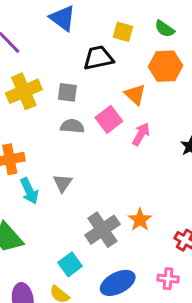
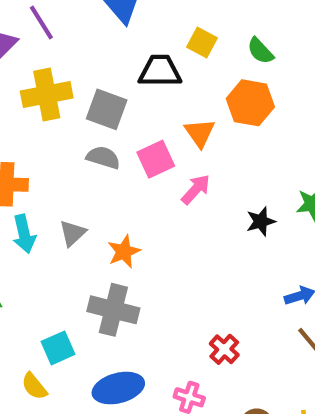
gray square: (67, 92) -> (107, 109), size x1.4
orange star: (140, 220) -> (124, 252), moved
gray cross: (102, 230) -> (113, 310), turned 36

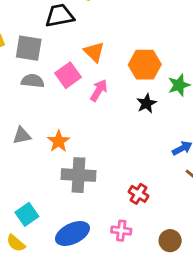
orange hexagon: (250, 103) -> (145, 65), moved
gray triangle: (73, 233) -> (22, 136), turned 42
gray cross: (113, 310) -> (78, 175), moved

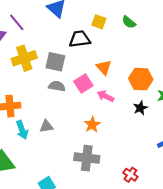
pink arrow: (99, 90) -> (105, 96), turned -98
orange star: (59, 141) -> (92, 125), moved

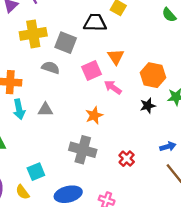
green semicircle: (129, 22) -> (169, 15), moved
gray semicircle: (57, 86) -> (51, 68), moved
red cross: (130, 175) -> (127, 159), moved

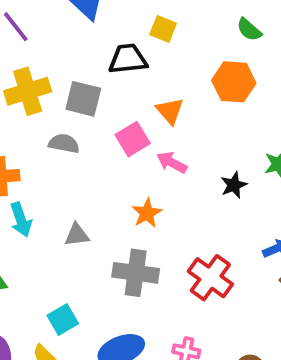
orange hexagon: (153, 75) -> (234, 82), moved
gray triangle: (45, 110) -> (77, 235), moved
red cross: (127, 159) -> (210, 278), size x1.6

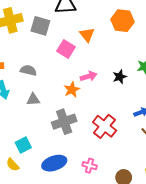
pink square: (133, 139) -> (66, 49), turned -30
gray semicircle: (64, 143) -> (28, 70), moved
pink arrow: (172, 162) -> (89, 76), moved, turned 133
gray cross: (136, 273) -> (64, 122), turned -30

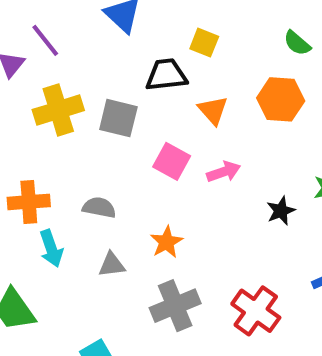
orange triangle: (87, 35) -> (213, 110), moved
pink arrow: (89, 76) -> (224, 172), moved
orange star: (72, 90) -> (166, 242), moved

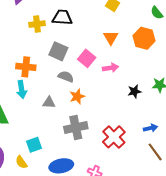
black trapezoid: (166, 75) -> (62, 17), moved
yellow cross: (58, 110) -> (37, 24), size x0.7
gray square: (118, 118) -> (58, 51), moved
orange cross: (29, 202) -> (26, 67), moved
gray semicircle: (99, 207) -> (66, 77), moved

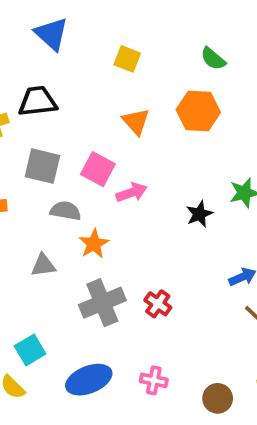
pink arrow: (111, 68) -> (132, 192), moved
red cross: (114, 137) -> (158, 304), moved, size x0.6

